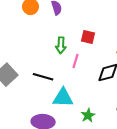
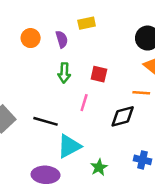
green arrow: (61, 45) -> (64, 73), moved
cyan triangle: (63, 98) -> (69, 146), turned -30

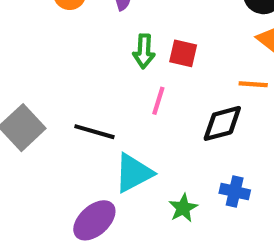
green arrow: (64, 73) -> (144, 51), moved
blue cross: (142, 160) -> (235, 192), moved
purple ellipse: (46, 175) -> (94, 220), turned -45

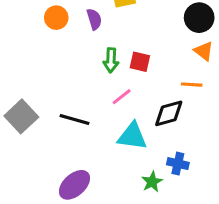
pink line: (158, 101) -> (122, 97), turned 35
cyan triangle: (134, 173) -> (132, 136), moved, turned 36
green star: (183, 208) -> (152, 182), moved

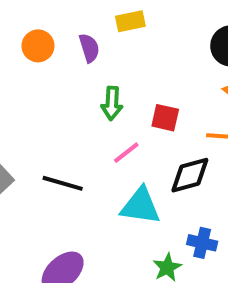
red square: (140, 62) -> (165, 118), moved

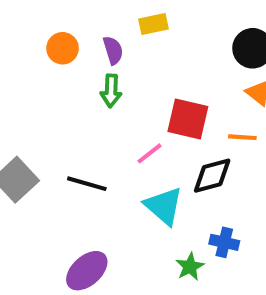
green arrow: (112, 103) -> (111, 91), moved
red square: (165, 118) -> (188, 119), size x1.5
cyan triangle: (141, 206) -> (164, 206), turned 33

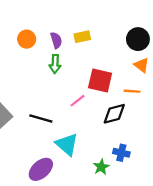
yellow rectangle: (154, 24) -> (82, 37), moved
cyan triangle: (164, 206) -> (67, 144), moved

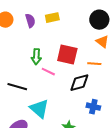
green arrow: (55, 64) -> (36, 57), moved
pink line: (78, 101) -> (48, 72), turned 64
blue cross: (121, 153) -> (93, 107), moved

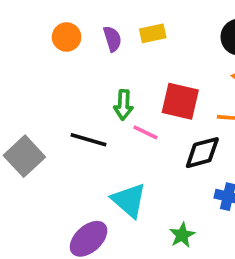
black line: (17, 87) -> (89, 140), moved

